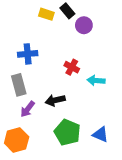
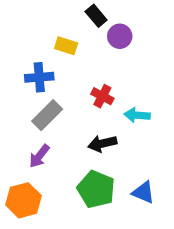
yellow rectangle: (46, 14) -> (66, 46), moved
gray rectangle: (19, 85) -> (47, 115), moved, turned 60
black arrow: (55, 100) -> (102, 144), moved

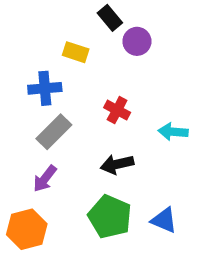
cyan arrow: (137, 115) -> (173, 132), moved

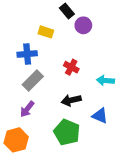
blue triangle: (164, 220) -> (100, 116), moved

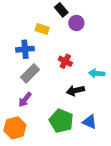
black arrow: (71, 100) -> (75, 91), moved
blue triangle: (100, 116) -> (90, 122), moved

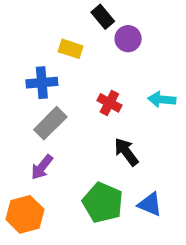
cyan arrow: (97, 73) -> (162, 100), moved
black arrow: (75, 91) -> (126, 152), turned 66

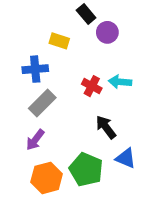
cyan arrow: (162, 100) -> (120, 82), moved
blue triangle: (150, 204) -> (126, 158), moved
orange hexagon: (25, 214) -> (47, 178), moved

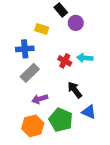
purple arrow: (35, 140) -> (40, 99), moved, turned 35

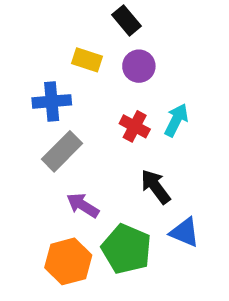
purple circle: (76, 23) -> (139, 66), moved
cyan arrow: (85, 58) -> (176, 120), turned 112
purple arrow: (40, 99) -> (83, 205), turned 49

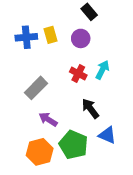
black rectangle: (126, 20) -> (89, 12), moved
yellow rectangle: (87, 60) -> (50, 35), turned 56
blue cross: (52, 101) -> (26, 37), moved

